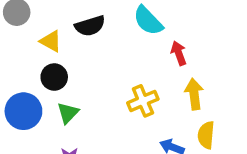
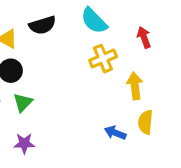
red arrow: (179, 53) -> (144, 37), moved
yellow cross: (143, 101) -> (103, 59), moved

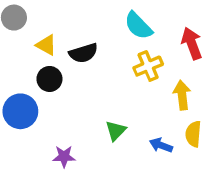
black semicircle: (42, 25) -> (83, 53), moved
red arrow: (144, 37) -> (192, 43), size x1.4
green triangle: (23, 102) -> (116, 131), moved

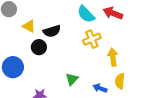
red arrow: (192, 43) -> (113, 13), moved, turned -48
black circle: (49, 79) -> (39, 47), moved

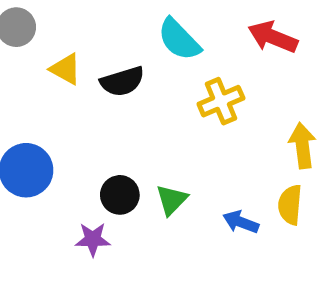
cyan semicircle: (86, 14) -> (179, 39), moved
black circle: (39, 47) -> (120, 195), moved
yellow arrow: (113, 57) -> (302, 146), moved

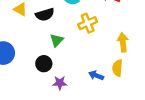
green triangle: (172, 200) -> (57, 40), moved
purple star: (93, 239) -> (60, 83), moved

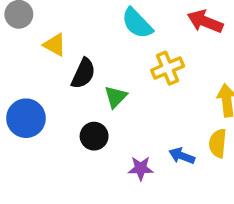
black semicircle: (45, 15) -> (83, 73), moved, turned -48
purple star: (60, 83) -> (141, 168), moved

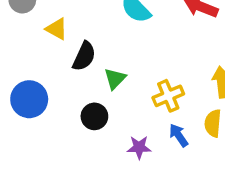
yellow cross: (168, 68) -> (168, 96), moved
blue arrow: (182, 156) -> (179, 135), turned 35

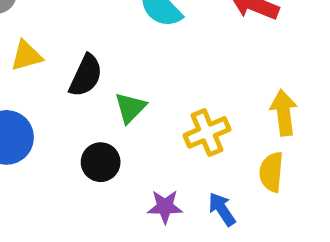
yellow triangle: (57, 29) -> (26, 56), moved, turned -45
blue arrow: (179, 135) -> (222, 209), moved

